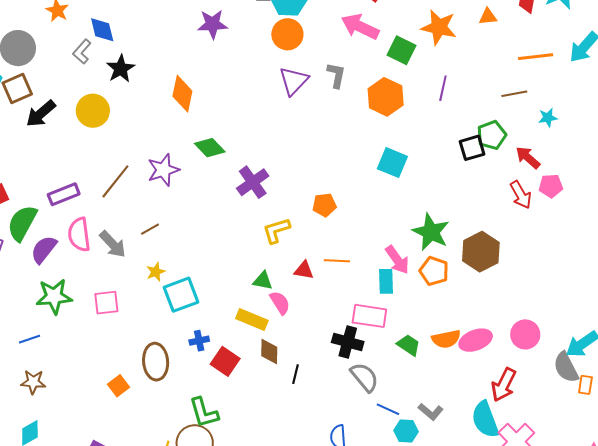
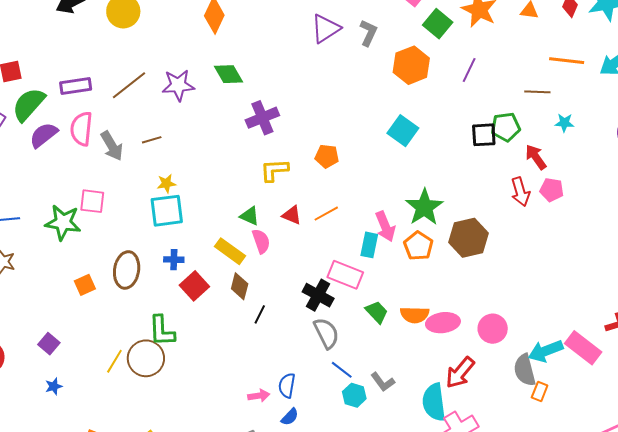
orange line: (337, 261) -> (326, 214), turned -45
yellow star: (156, 272) -> (166, 183), moved
green star: (54, 296) -> (63, 222), moved

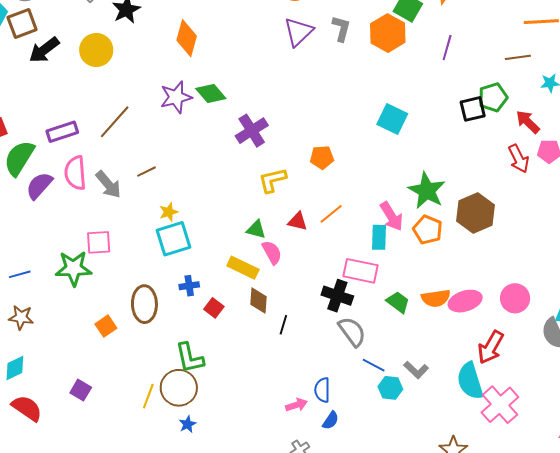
orange hexagon: (411, 65) -> (388, 33), moved
purple star: (178, 85) -> (176, 97), moved
red square: (194, 286) -> (214, 308), size x0.7
blue star: (54, 386) -> (188, 424), moved

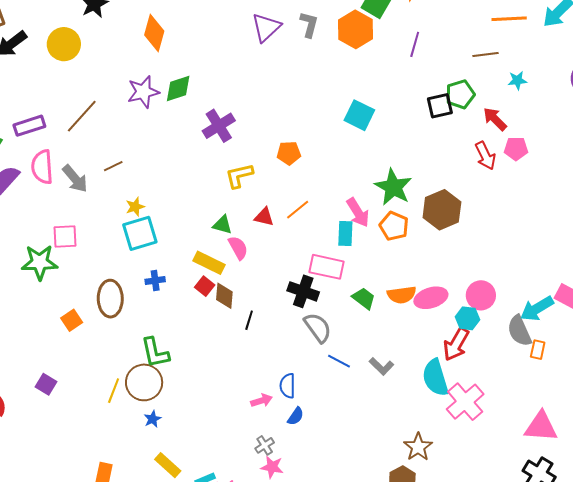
green diamond: (211, 94) -> (178, 88), turned -68
red square: (214, 308) -> (205, 286), moved
cyan hexagon: (390, 388) -> (467, 318), moved

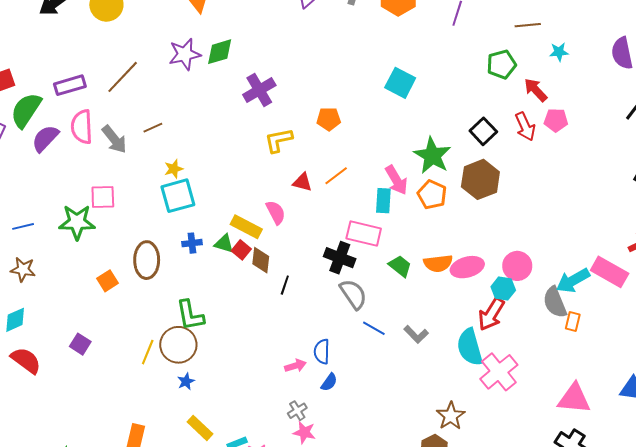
black square: (440, 106) -> (483, 131), moved, turned -32
green triangle: (222, 225) -> (224, 244), moved

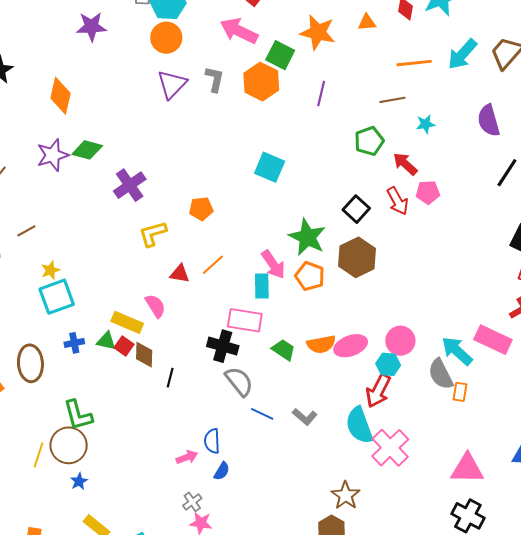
green diamond: (220, 52) -> (87, 150), turned 36
cyan arrow: (573, 280) -> (457, 351), turned 76

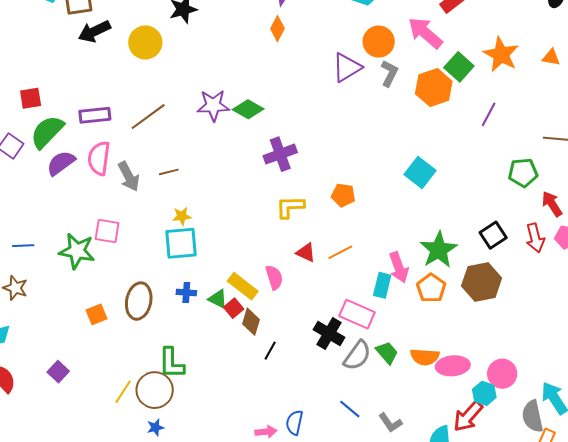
orange circle: (166, 38) -> (379, 42), moved
orange diamond: (60, 96) -> (277, 29), moved, size x0.7
gray semicircle: (239, 381) -> (357, 356), moved, turned 60

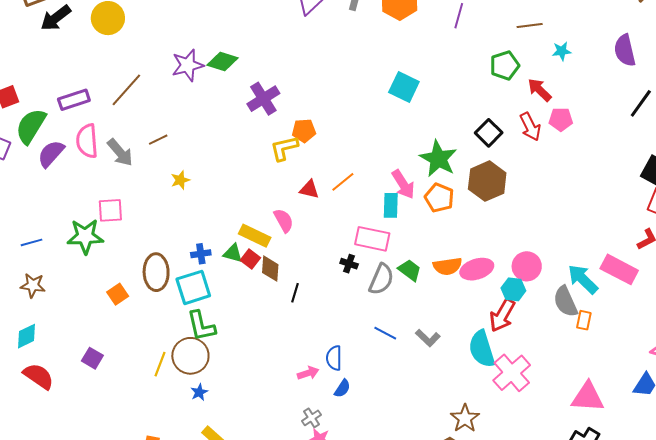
orange pentagon: (343, 195) -> (304, 131), moved
cyan square: (181, 243) -> (193, 287), moved
black cross: (329, 333) -> (349, 264), size x0.6

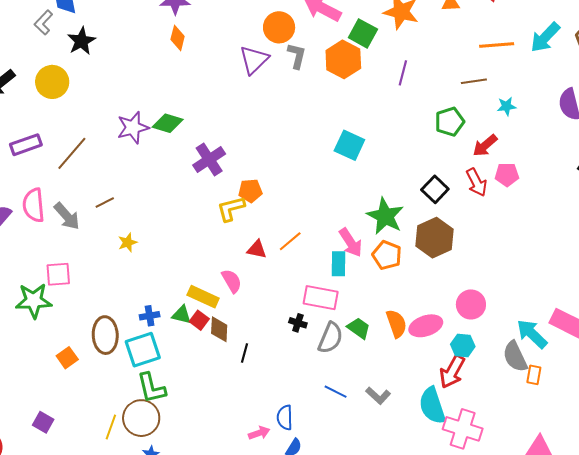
red arrow: (540, 90) -> (485, 145), turned -84
purple rectangle: (74, 100) -> (26, 145), moved
orange semicircle: (447, 266) -> (396, 324), turned -100
pink circle: (527, 266) -> (471, 304), moved
pink cross: (512, 373) -> (463, 429), turned -30

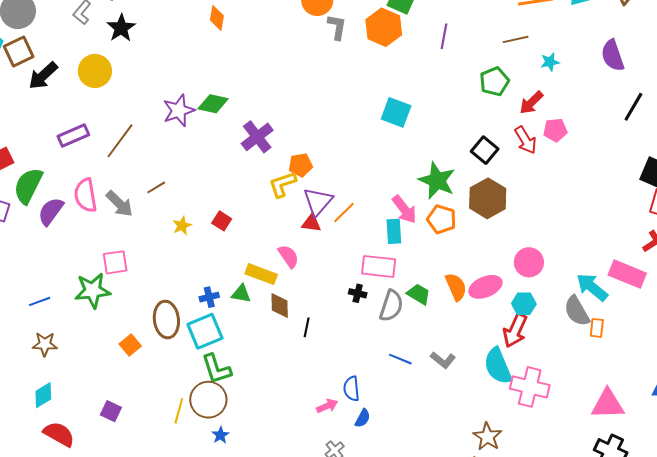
purple triangle: (254, 60) -> (318, 202), moved
red square: (199, 320) -> (222, 221), moved

